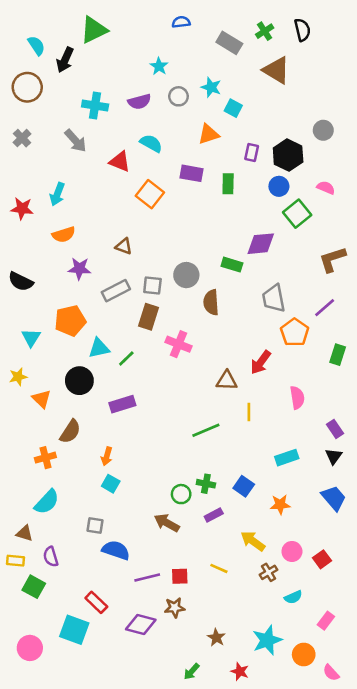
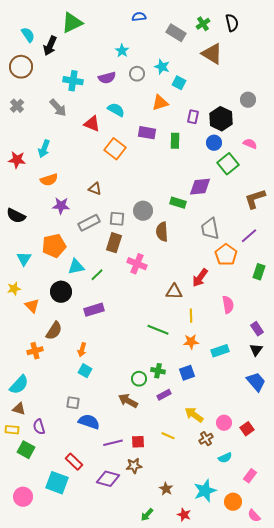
green line: (206, 430) -> (158, 330), turned 45
blue square: (244, 486) -> (187, 373), turned 35
cyan semicircle: (47, 502) -> (19, 385), moved
orange star: (280, 505) -> (191, 342), moved

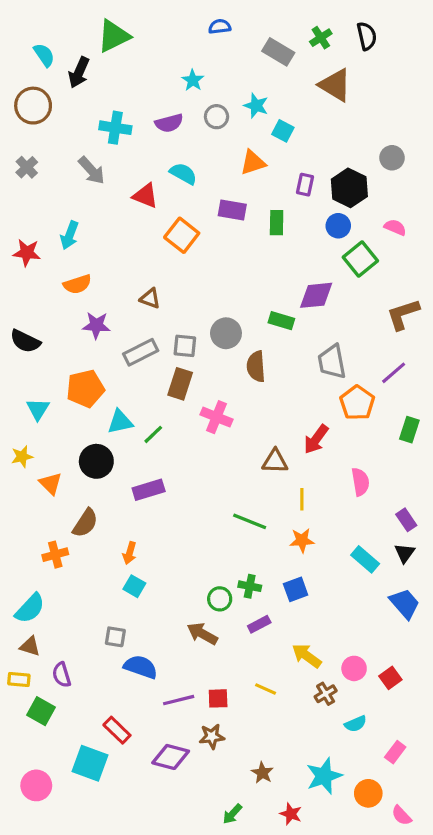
cyan rectangle: (220, 351) -> (365, 559), moved, turned 60

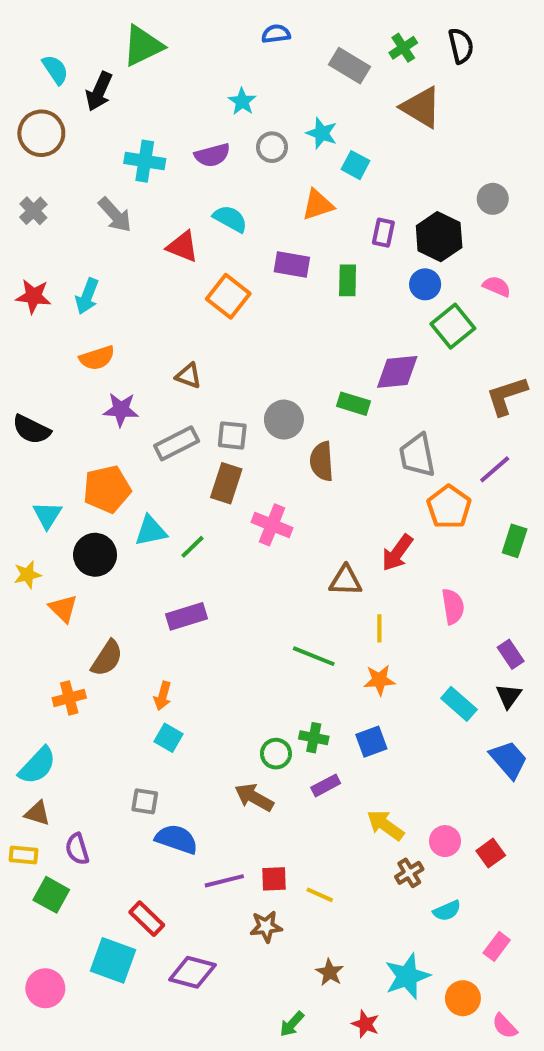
red star: (27, 253) -> (33, 296), moved
black circle: (96, 461) -> (95, 555), moved
yellow line: (266, 689) -> (320, 895), moved
purple diamond: (171, 757) -> (192, 972), moved

